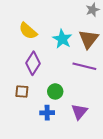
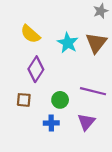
purple line: (84, 66) -> (93, 91), moved

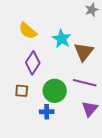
brown triangle: (96, 43) -> (84, 52), moved
green circle: (60, 100) -> (55, 91), size x1.5
purple triangle: (86, 122) -> (90, 109), moved

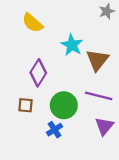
yellow semicircle: (28, 31) -> (32, 23), moved
blue cross: (47, 112) -> (54, 130), turned -32

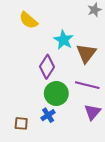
purple diamond: (38, 73) -> (47, 67), moved
brown square: (26, 105) -> (21, 123), moved

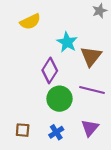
yellow semicircle: (28, 20) -> (30, 22), turned -66
purple triangle: (92, 112) -> (90, 128), moved
blue cross: (48, 115) -> (56, 132), moved

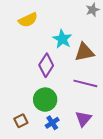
brown triangle: (91, 56) -> (84, 52), turned 40
green circle: (59, 99) -> (45, 100), moved
brown square: (23, 130) -> (21, 121), turned -32

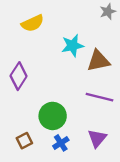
cyan star: (62, 39) -> (73, 46), turned 30
purple diamond: (46, 65) -> (19, 76), moved

